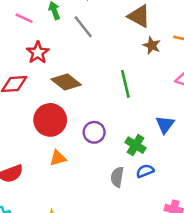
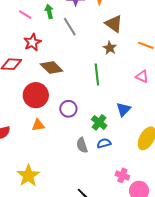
brown star: (152, 45) -> (110, 48), moved
gray semicircle: (117, 177) -> (82, 145), turned -35

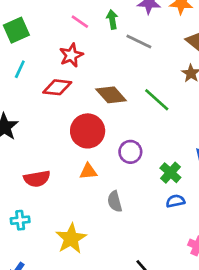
gray line: (70, 27) -> (139, 41), turned -36
red star: (32, 42) -> (71, 55), moved
green line: (97, 74) -> (157, 100), moved, turned -45
gray semicircle: (82, 145) -> (115, 201), moved

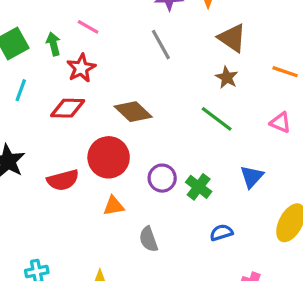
green arrow: (112, 19) -> (53, 44), moved
gray line: (139, 41) -> (161, 45), turned 40
green line: (157, 100) -> (217, 119), moved
green cross: (170, 173) -> (199, 187), moved
red semicircle: (37, 179) -> (63, 180), moved

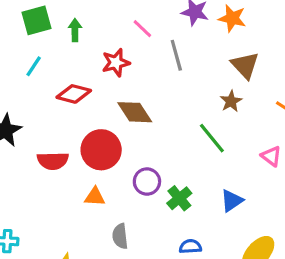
pink line: (88, 27) -> (142, 29), moved
red star: (81, 68) -> (116, 63), moved

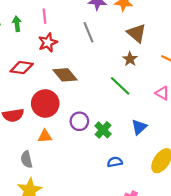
pink line: (142, 29) -> (45, 16), moved, turned 48
gray semicircle: (120, 236) -> (27, 159), moved

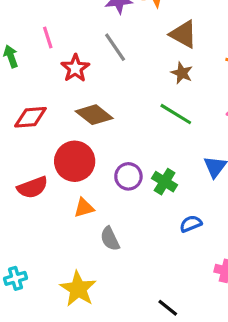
red star: (48, 43) -> (75, 68), moved
gray semicircle: (27, 159) -> (110, 239), moved

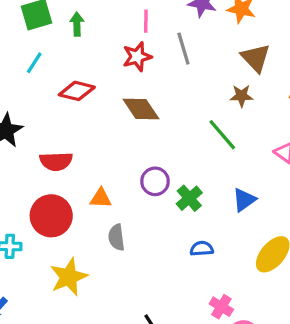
pink line: (48, 37) -> (146, 21), moved
brown star: (182, 73) -> (242, 96), turned 30
red circle: (75, 161) -> (51, 216), moved

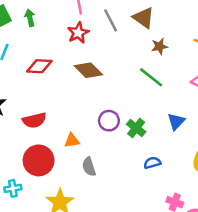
brown triangle: (256, 58) -> (144, 18), moved

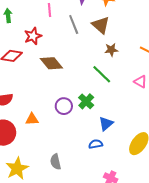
red star: (78, 33) -> (33, 36), moved
blue triangle: (176, 121) -> (106, 124), moved
green cross: (136, 128) -> (86, 101), moved
gray semicircle: (89, 167) -> (56, 162), moved

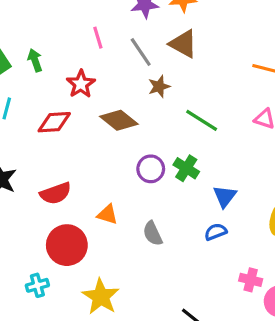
brown star: (111, 50) -> (159, 86), moved
purple circle: (64, 106) -> (151, 169), moved
orange triangle: (32, 119) -> (108, 214), turned 32
gray semicircle: (56, 162) -> (153, 233), moved

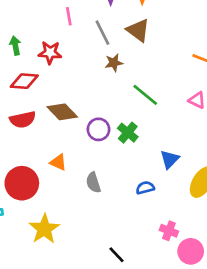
green arrow: (35, 60) -> (15, 46), moved
red star: (81, 84) -> (50, 53), turned 30
brown diamond: (119, 120) -> (62, 112), moved
red semicircle: (56, 193) -> (23, 120), moved
blue triangle: (225, 196) -> (170, 159), moved

